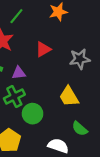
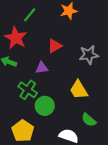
purple triangle: (19, 73) -> (42, 68), moved
green cross: (14, 96) -> (28, 90), turned -30

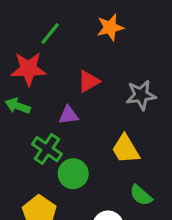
red star: (16, 38) -> (28, 69), turned -30

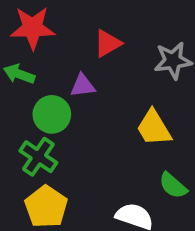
green cross: (47, 149) -> (38, 157), moved
green circle: (73, 174) -> (52, 114), moved

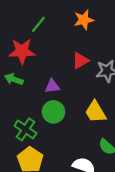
red triangle: (108, 43) -> (80, 61), moved
green circle: (52, 114) -> (53, 112), moved

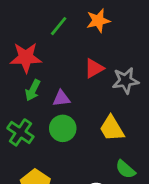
green line: (38, 24) -> (59, 26), moved
green arrow: (14, 79) -> (33, 90), moved, turned -84
green cross: (25, 129) -> (20, 132), moved

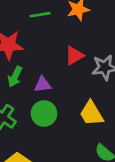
green line: (59, 26) -> (40, 15), turned 42

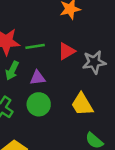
green line: (40, 15) -> (35, 46), moved

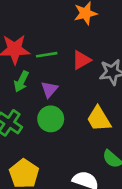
purple triangle: (37, 78) -> (49, 89), turned -42

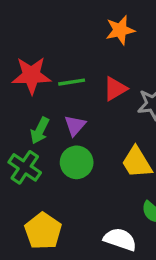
green arrow: (21, 81) -> (40, 131), moved

